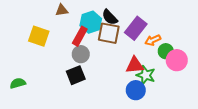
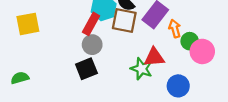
yellow square: (39, 36) -> (28, 24), moved, turned -30
orange arrow: (153, 40) -> (175, 29), turned 98
green star: (146, 75) -> (141, 69), moved
blue circle: (136, 90) -> (178, 86), moved

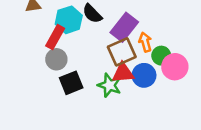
brown square: (124, 21) -> (122, 52), moved, turned -35
black square: (86, 69) -> (71, 83), moved
blue circle: (178, 86) -> (144, 75), moved

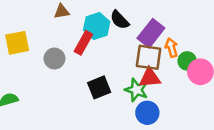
brown square: (122, 52) -> (149, 57), turned 32
gray circle: (56, 59) -> (54, 59), moved
blue circle: (144, 75) -> (147, 113), moved

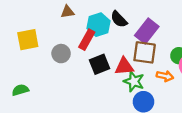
orange arrow: (171, 48) -> (165, 76), moved, turned 119
red triangle: (150, 78) -> (124, 66), moved
black square: (99, 87) -> (100, 64), moved

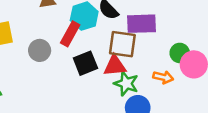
purple rectangle: (147, 31) -> (142, 24), turned 50
brown square: (145, 52) -> (122, 44), moved

